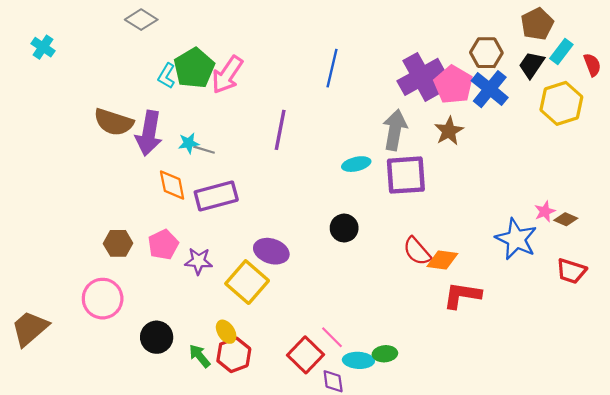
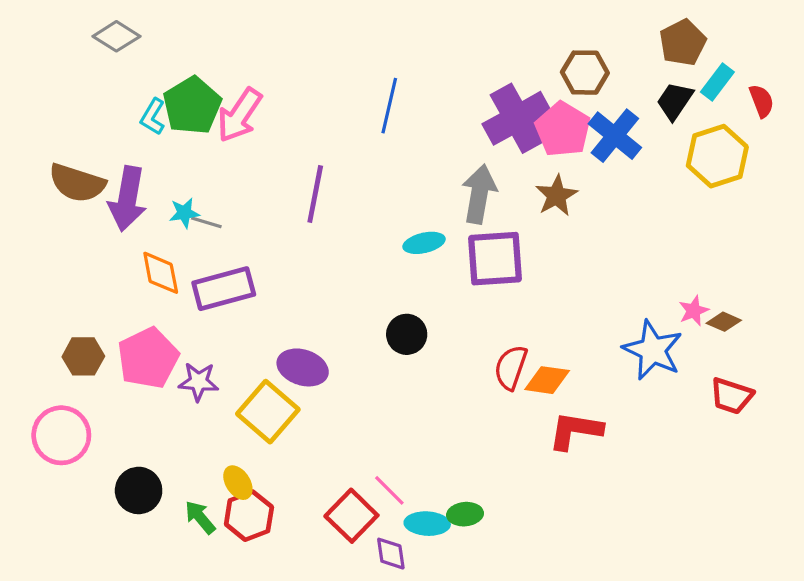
brown hexagon: (486, 53) -> (585, 73), moved
pink pentagon: (163, 245) -> (148, 358), size x1.4
red semicircle: (417, 251) -> (511, 367), turned 60

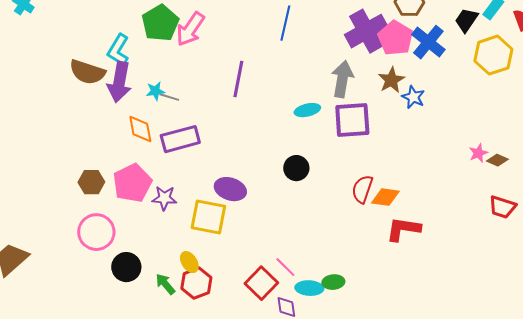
cyan L-shape: (153, 117) -> (118, 50), moved, size x1.4
blue star: (653, 350) -> (413, 97), moved, size x0.6
yellow square: (268, 412) -> (208, 217), turned -30
pink circle: (61, 435) -> (96, 232), moved

